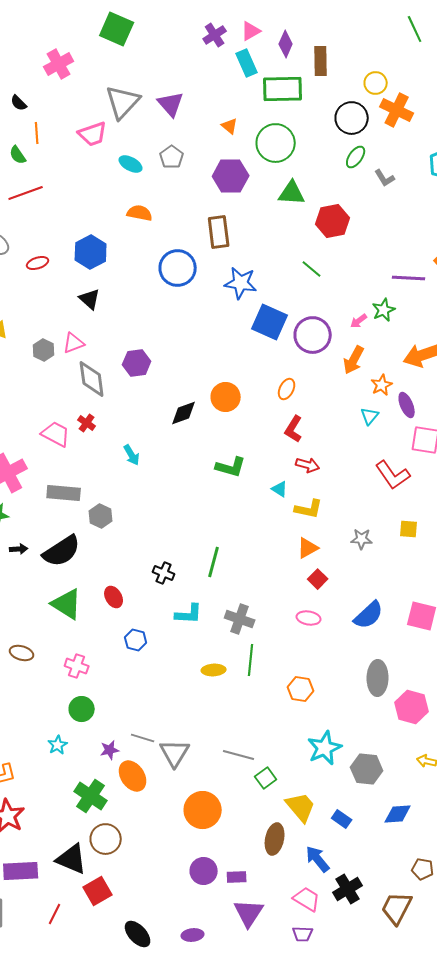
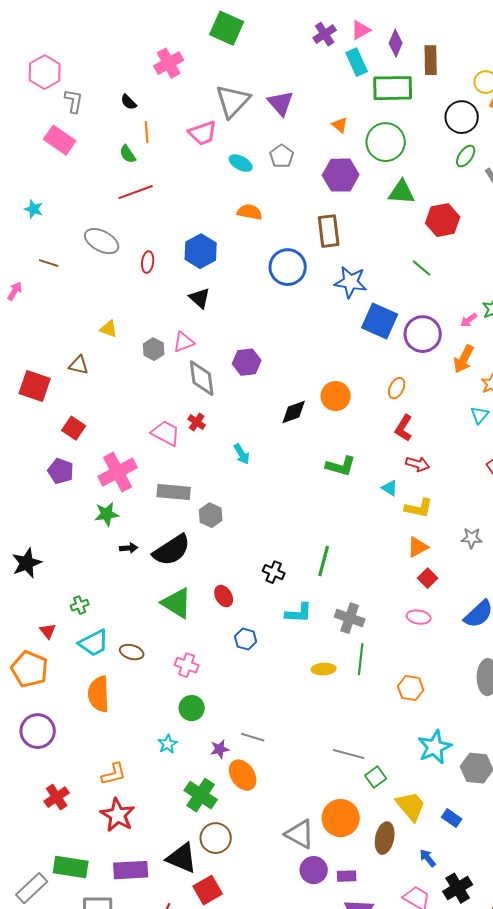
red ellipse: (38, 263) -> (148, 262), turned -65
gray triangle: (175, 753) -> (300, 834), moved, turned -32
orange circle: (203, 810) -> (341, 818), moved
blue arrow: (318, 859) -> (428, 858), size x0.7

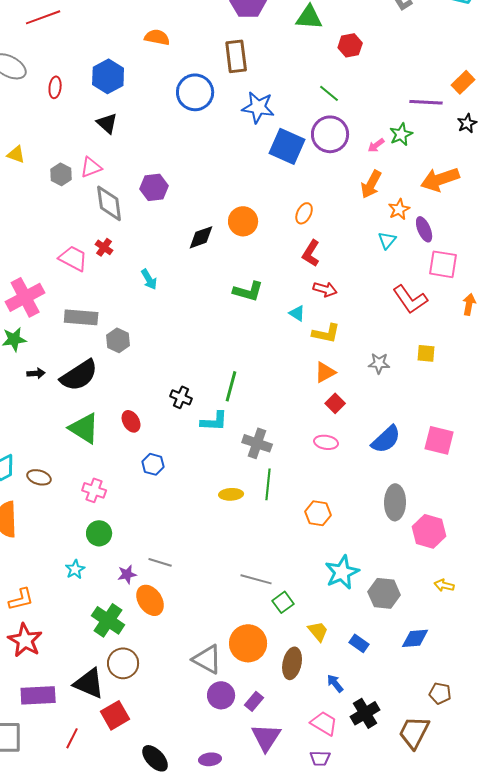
red hexagon: (443, 220) -> (350, 45), size x0.7
purple circle: (423, 334) -> (330, 134), moved
cyan L-shape: (299, 613) -> (214, 421), moved
yellow trapezoid: (411, 806) -> (318, 631), size x0.7
purple rectangle: (347, 876) -> (254, 701), turned -48

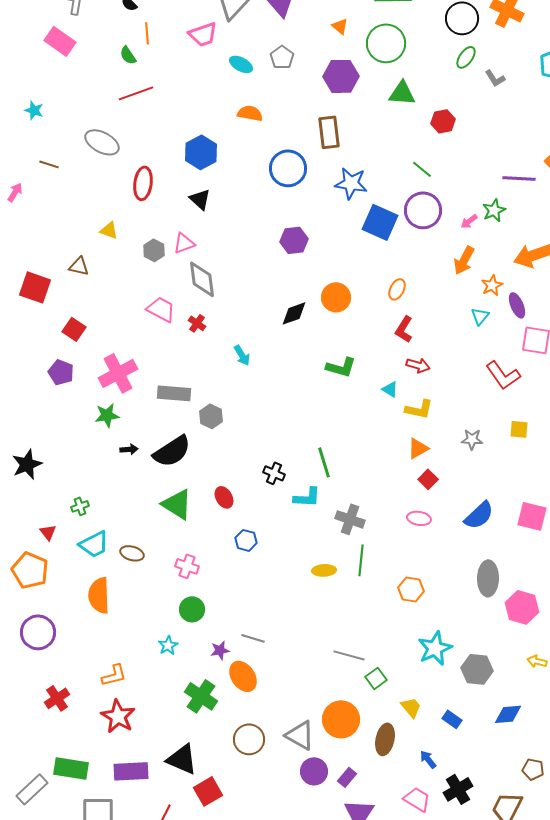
red ellipse: (55, 87) -> (143, 183), moved, size x1.5
purple hexagon: (154, 187) -> (294, 240), moved
pink trapezoid: (73, 258) -> (161, 309), moved
green line: (231, 386) -> (324, 462), turned -32
brown circle: (123, 663) -> (249, 739), moved

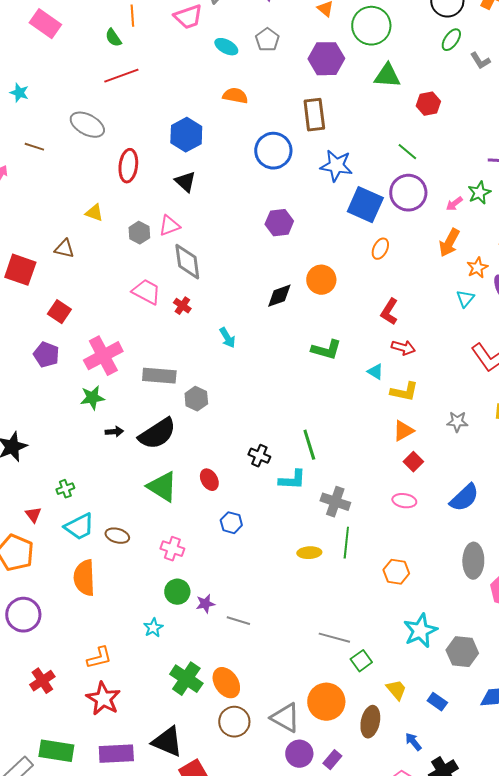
orange ellipse: (397, 289) -> (380, 249), moved
purple star: (220, 650) -> (205, 604), moved
orange ellipse: (243, 676) -> (226, 683), moved

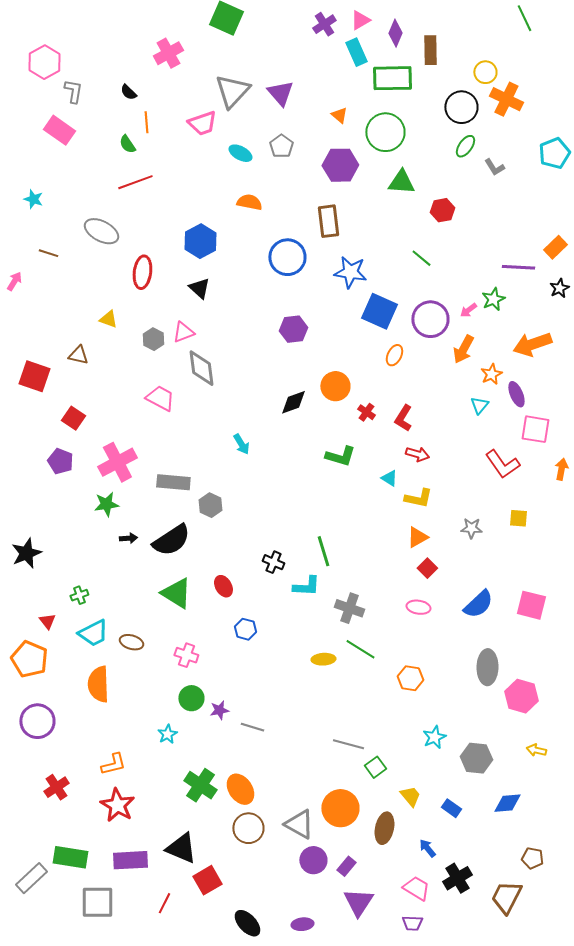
purple circle: (408, 193) -> (430, 319), moved
red cross: (182, 306) -> (366, 412), moved
green line: (346, 543) -> (360, 649), turned -64
cyan star: (420, 631) -> (434, 737), size x0.7

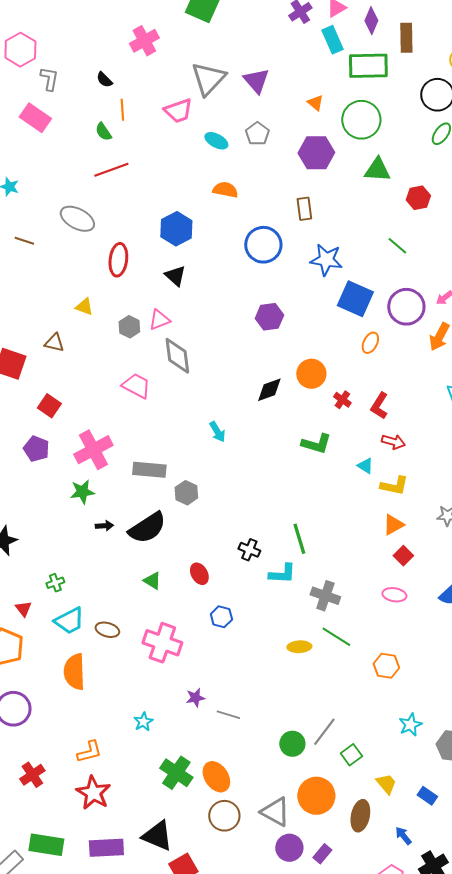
brown rectangle: (328, 221) -> (304, 209), size x0.7
green triangle: (176, 593) -> (152, 581), size x0.6
pink cross: (186, 655) -> (162, 643), size x1.6
green circle: (191, 698) -> (292, 744), moved
gray line: (348, 744) -> (324, 732), turned -68

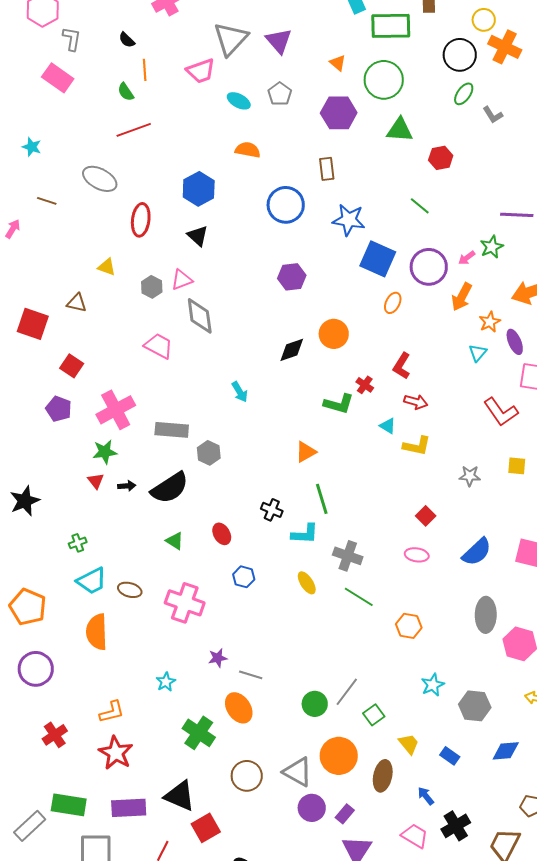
red cross: (342, 400) -> (365, 385), moved
orange triangle: (393, 525) -> (306, 452), moved
red triangle: (23, 609) -> (96, 481), moved
yellow ellipse: (299, 647) -> (307, 583), moved, turned 60
orange ellipse: (216, 777) -> (239, 708), moved

